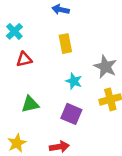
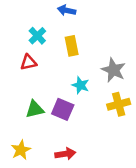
cyan cross: (14, 31) -> (37, 36), moved
purple square: (71, 114) -> (63, 109), moved

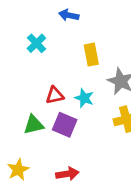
yellow rectangle: (72, 46) -> (91, 55), moved
red triangle: (28, 62) -> (55, 95), moved

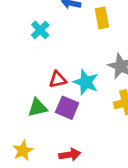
yellow rectangle: (91, 55) -> (102, 18), moved
cyan star: (84, 98) -> (86, 82), size x1.4

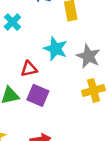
cyan star: (86, 82) -> (55, 49), moved

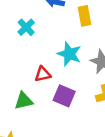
purple square: (38, 95) -> (64, 96), moved

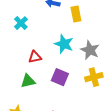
cyan cross: (26, 27) -> (21, 23), moved
red triangle: (43, 74) -> (35, 57), moved

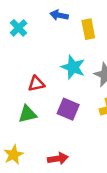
cyan cross: (21, 23) -> (19, 28), moved

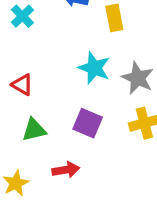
red triangle: (36, 84) -> (22, 85), moved, turned 42
red arrow: (58, 158) -> (66, 170), moved

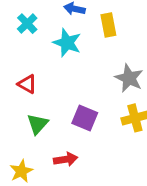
cyan star: (94, 68) -> (67, 43), moved
green triangle: (34, 130) -> (38, 124), turned -35

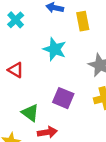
cyan star: (67, 43) -> (55, 49), moved
green triangle: (38, 124) -> (30, 113), moved, turned -36

